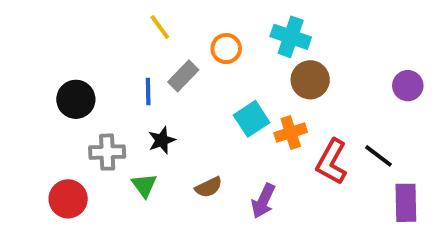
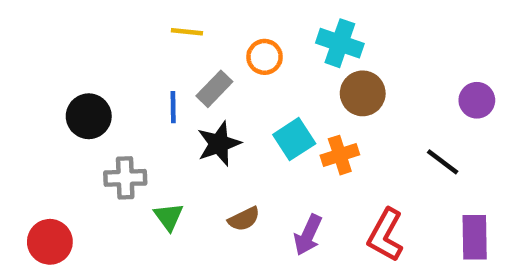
yellow line: (160, 27) -> (187, 32), turned -48
black star: (162, 140) -> (219, 144), moved, size x1.4
black line: (379, 156) -> (443, 162), moved
red L-shape: (332, 162) -> (386, 235), moved
red circle: (68, 199) -> (50, 242), moved

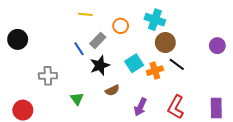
blue line: (173, 107) -> (79, 49), turned -32
black circle: (89, 116) -> (18, 39), moved
black line: (443, 162) -> (177, 64), moved
gray cross: (125, 178) -> (48, 76), moved
brown semicircle: (244, 219) -> (112, 90), moved

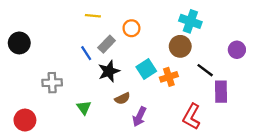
cyan cross: (155, 20) -> (190, 21), moved
black line: (177, 64) -> (205, 70), moved
purple arrow: (140, 107) -> (139, 117), moved
purple rectangle: (216, 108) -> (221, 92), moved

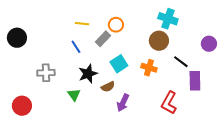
yellow line: (93, 16) -> (82, 24), moved
gray rectangle: (107, 44) -> (103, 39), moved
cyan square: (146, 69) -> (119, 64), moved
black star: (109, 71) -> (88, 74), moved
orange cross: (169, 77) -> (149, 68), turned 35

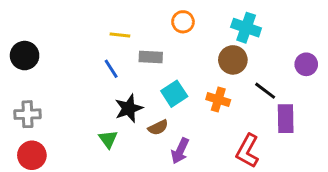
orange circle: (116, 25) -> (183, 22), moved
gray rectangle: (103, 39) -> (151, 57), turned 49
gray cross: (46, 73) -> (27, 114), moved

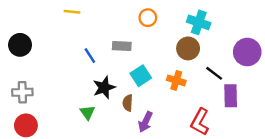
yellow line: (120, 35) -> (72, 12), moved
purple circle: (306, 64) -> (247, 52), size x1.5
brown semicircle: (158, 127) -> (128, 103), turned 119

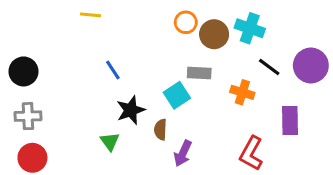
black circle: (20, 45) -> (24, 71), moved
gray rectangle: (122, 46) -> (199, 73), moved
brown circle: (188, 48) -> (214, 34), moved
black line: (214, 73) -> (269, 67), moved
orange cross: (176, 80) -> (242, 92), moved

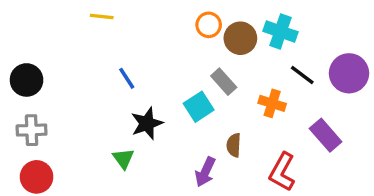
gray rectangle: (199, 73) -> (224, 82), turned 45
purple rectangle: (290, 121) -> (326, 135), turned -40
brown semicircle: (160, 130) -> (234, 145), moved

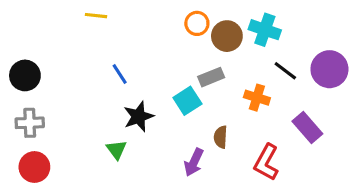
gray rectangle: (224, 82) -> (211, 77), turned -70

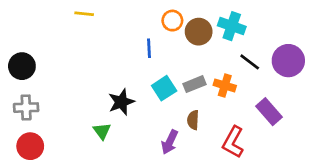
blue line: (120, 74) -> (149, 48), moved, turned 30
gray rectangle: (211, 77) -> (194, 84), moved

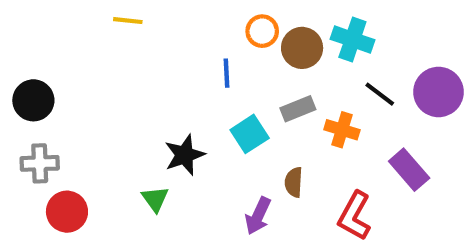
gray rectangle: (194, 84) -> (298, 109), moved
red circle: (30, 146) -> (67, 212), moved

